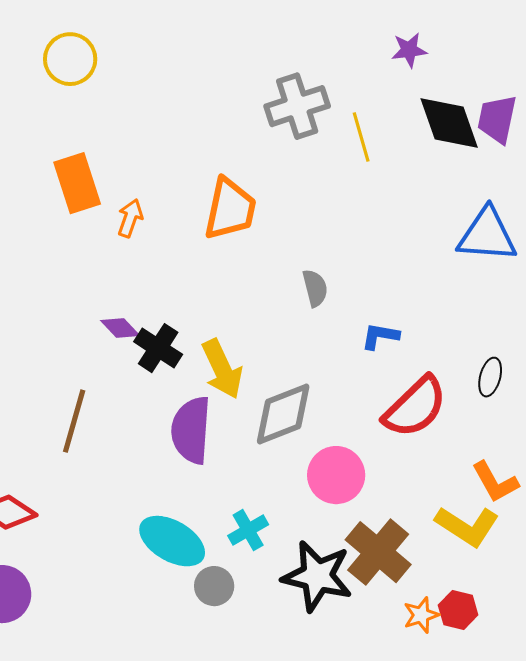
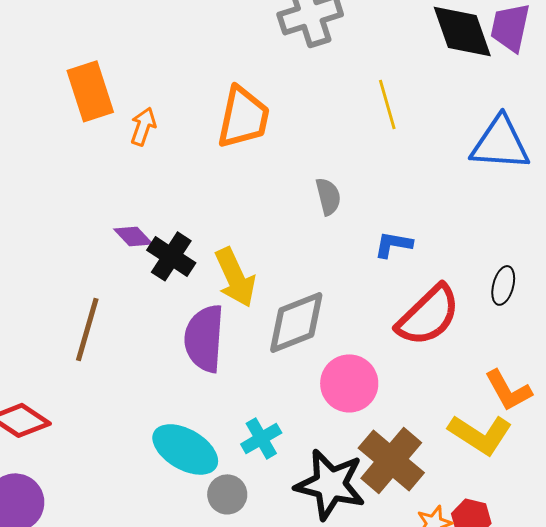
yellow line: (361, 137) -> (387, 104), moved

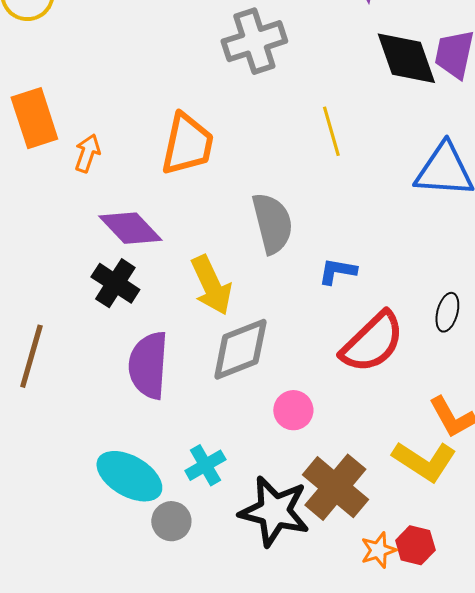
gray semicircle: (328, 196) -> (272, 223), size x1.6
purple diamond: (133, 236) -> (130, 228), moved, size x1.6
yellow arrow: (235, 277) -> (211, 285), moved
pink circle: (349, 383) -> (293, 410), size x0.7

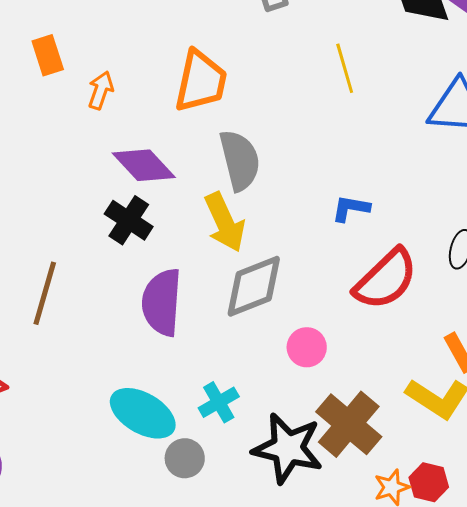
orange rectangle: (34, 118) -> (48, 55), size x0.7
gray semicircle: (272, 223) -> (240, 160), moved

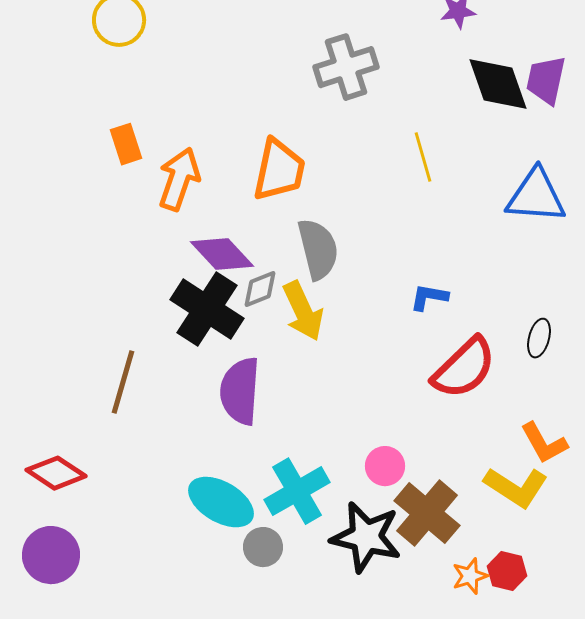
orange arrow: (101, 90) -> (179, 179), size x1.6
black cross: (129, 220) -> (207, 309), size x1.5
gray diamond: (254, 286) -> (260, 289), moved, size x0.6
pink circle: (307, 347) -> (385, 466), moved
cyan cross: (219, 402) -> (297, 491), size x1.6

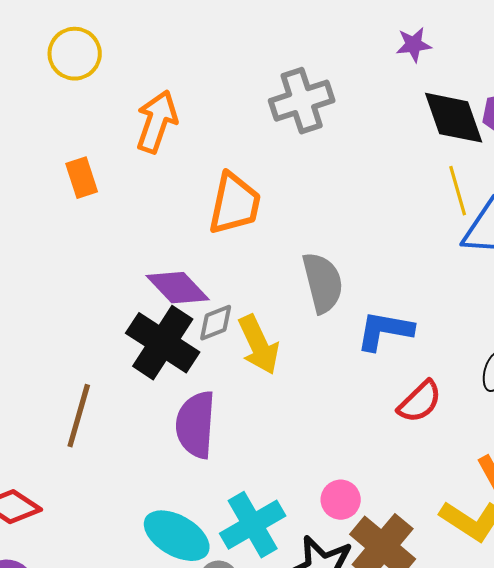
yellow line: (423, 157) -> (458, 191), moved
orange arrow: (179, 179) -> (157, 122), moved
gray semicircle: (318, 249) -> (323, 283), moved
blue L-shape: (429, 297) -> (385, 331), size x1.5
red semicircle: (464, 368) -> (420, 402), size x0.7

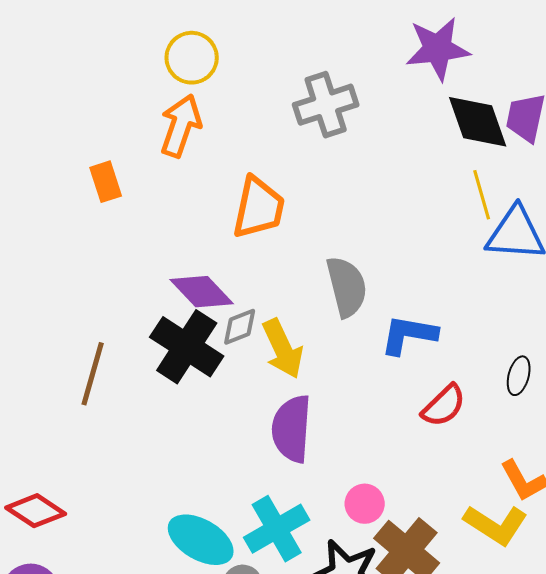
purple star: (414, 45) -> (438, 49), size x1.8
yellow circle: (75, 54) -> (192, 58), moved
brown line: (79, 416) -> (93, 374), moved
purple semicircle: (196, 425) -> (292, 429), moved

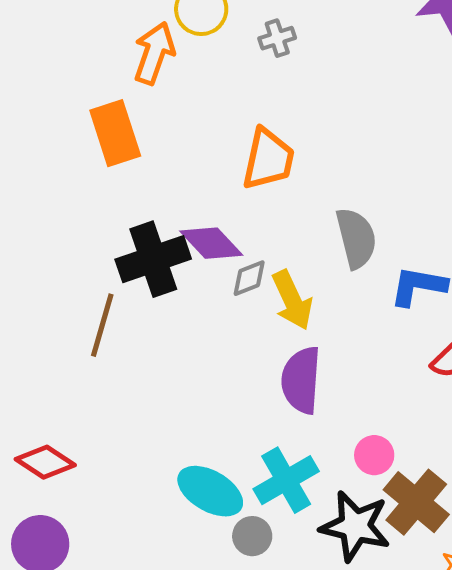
gray cross: (326, 105) -> (277, 38), moved, size x0.6
orange arrow: (181, 126) -> (154, 53), moved
orange rectangle: (106, 182) -> (115, 133), size x1.6
black cross: (187, 347) -> (153, 259), moved, turned 38

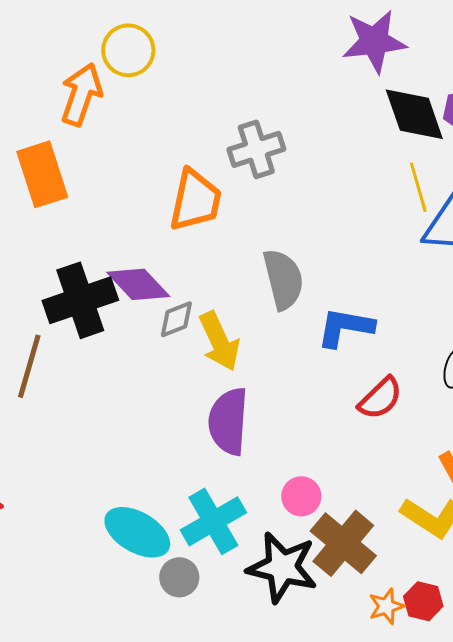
gray cross: (277, 38) -> (256, 149), moved, size x1.5

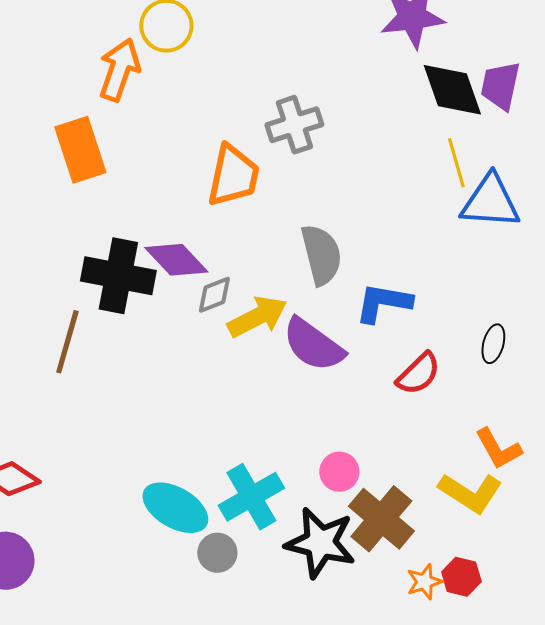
black cross: (80, 300) -> (118, 276), turned 30
yellow arrow: (219, 341) -> (257, 317), turned -92
purple semicircle: (228, 421) -> (313, 345), moved, turned -58

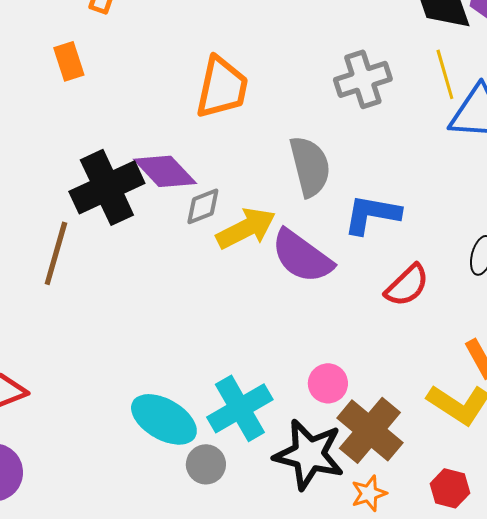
gray cross: (294, 125) -> (363, 79), moved
orange rectangle: (80, 150) -> (69, 61), size x0.6
black cross: (118, 276) -> (107, 187), turned -36
orange star: (424, 582) -> (369, 493), moved

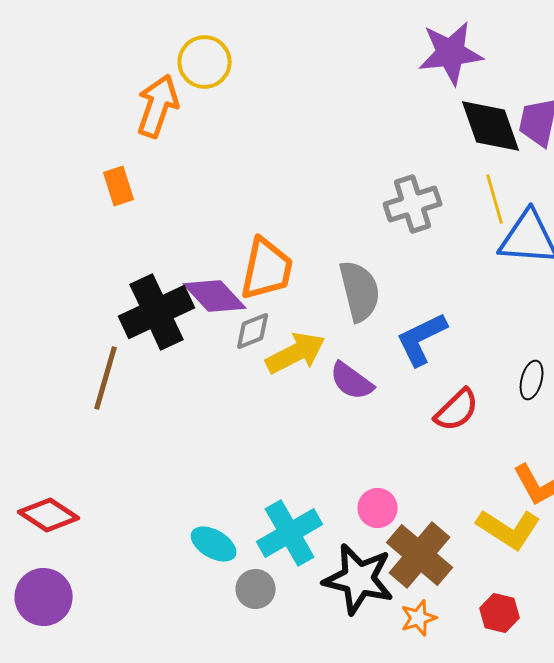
orange trapezoid: (222, 87) -> (267, 269), moved
blue L-shape: (372, 214) -> (422, 339), turned -36
purple semicircle: (302, 256) -> (352, 381), size x0.7
cyan ellipse: (164, 419) -> (214, 544), size x0.7

